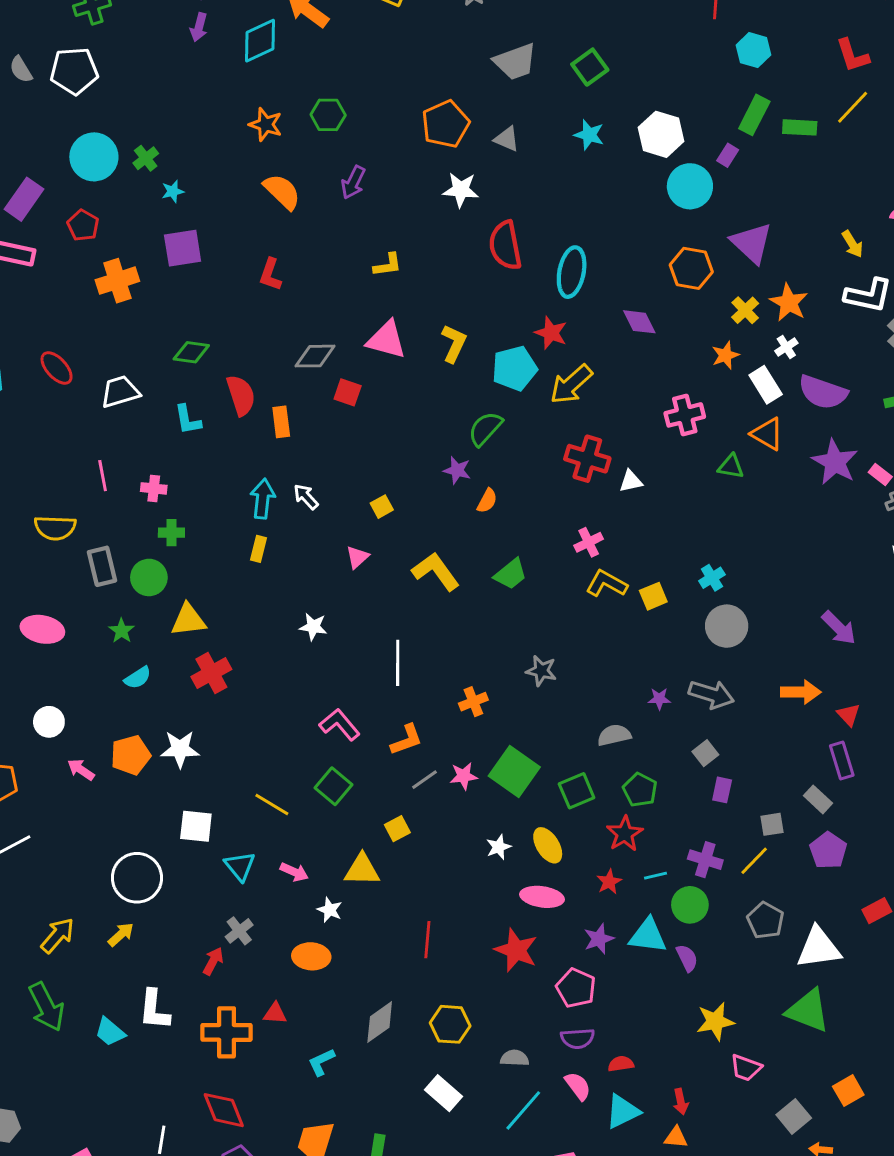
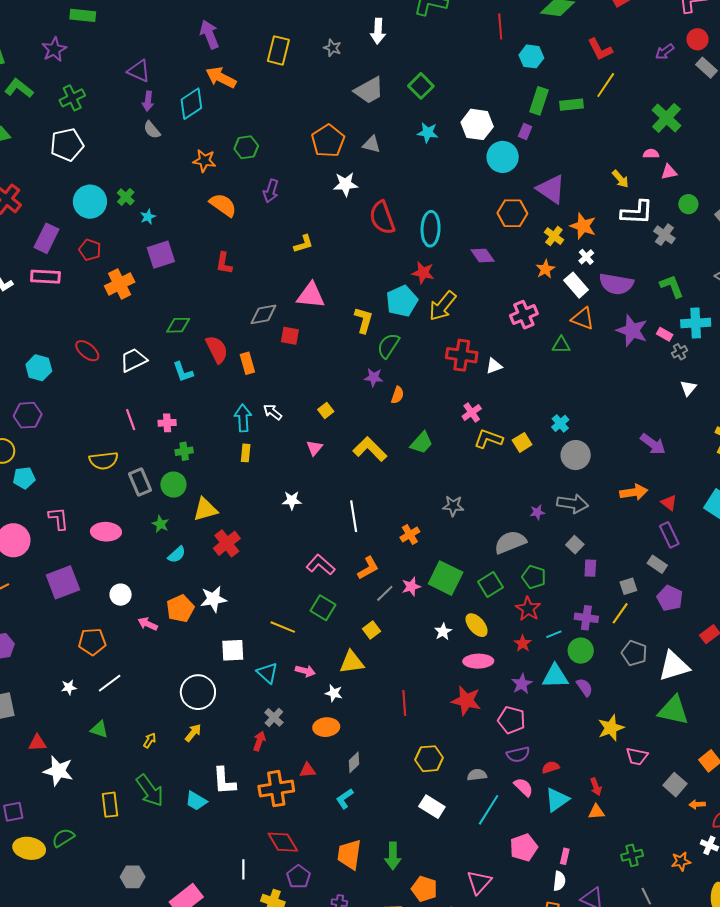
gray semicircle: (21, 69) -> (152, 130), moved
yellow L-shape: (454, 343) -> (364, 320), moved
gray semicircle: (614, 735) -> (510, 542), size x1.4
yellow arrow: (58, 935) -> (150, 740), size x0.6
gray diamond: (380, 1022) -> (354, 762), moved, size x0.7

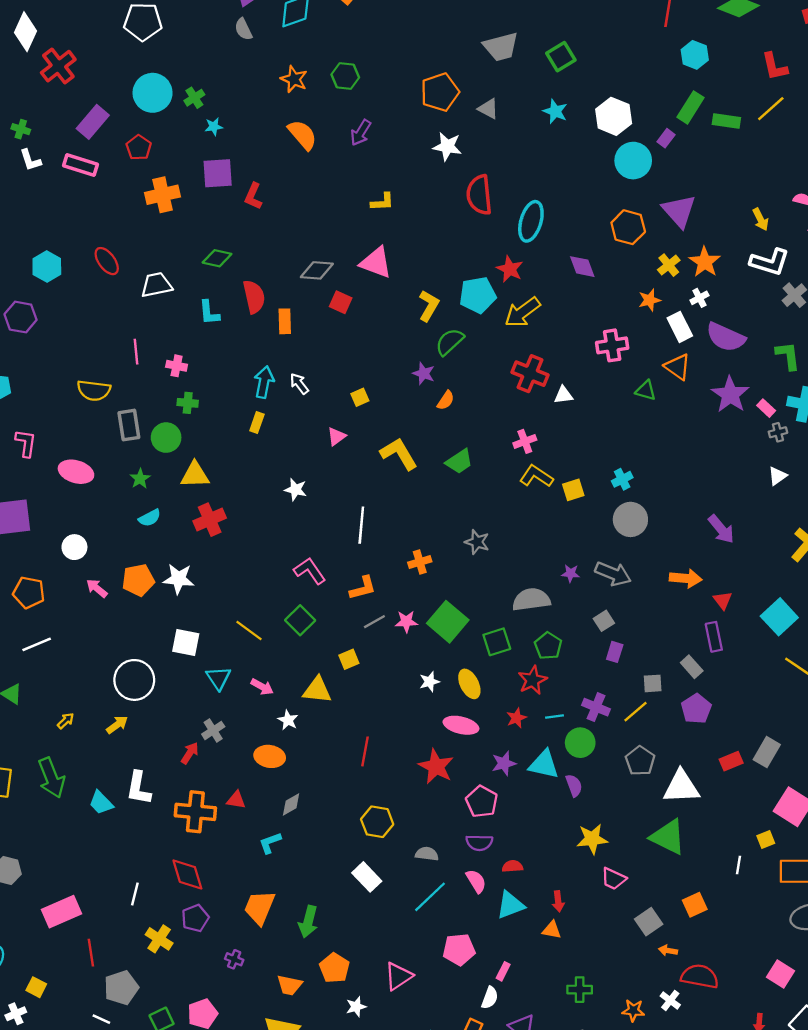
red L-shape: (224, 263) -> (253, 196), moved

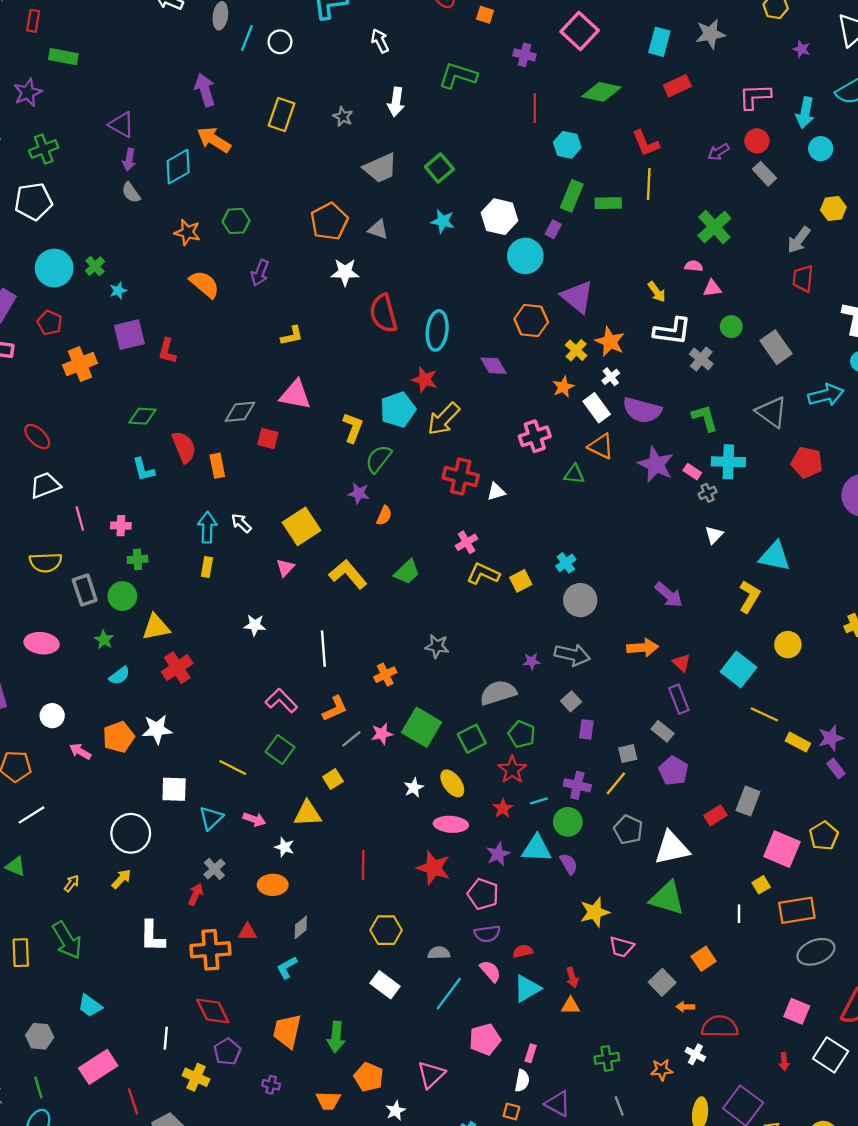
yellow line: (771, 109) -> (649, 184), turned -36
white trapezoid: (156, 285) -> (45, 485), moved
yellow square: (360, 397) -> (302, 526), size x2.0
cyan triangle: (218, 678) -> (211, 818), turned 30
cyan trapezoid: (101, 803) -> (90, 1006), moved

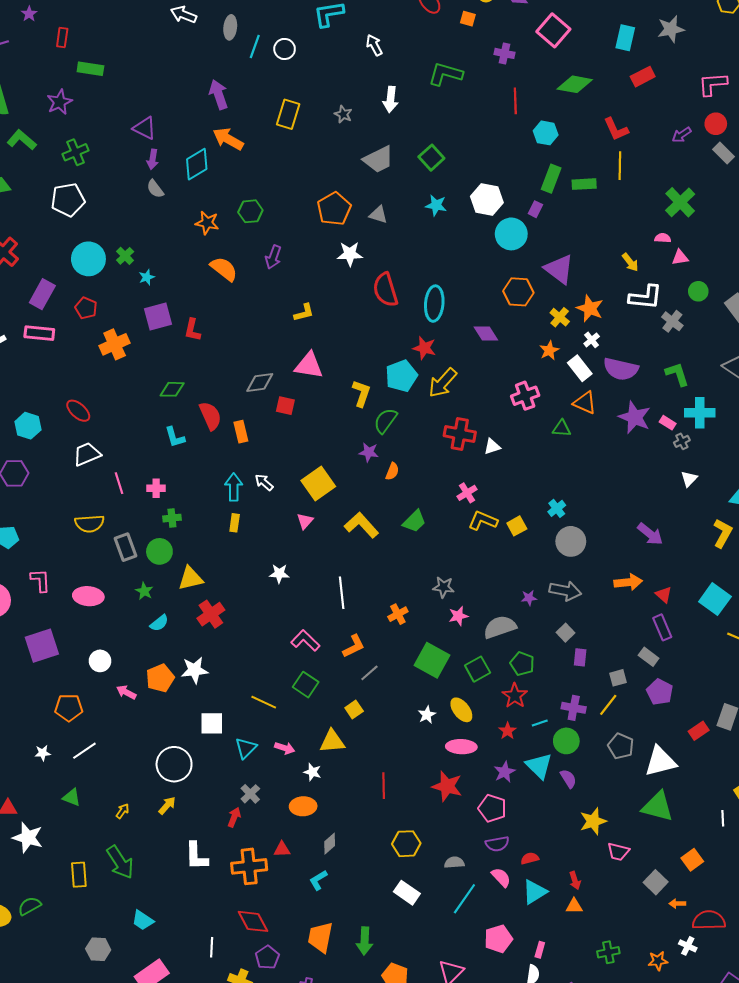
pink star: (382, 734) -> (458, 616), moved
cyan triangle: (537, 849) -> (539, 766), turned 44

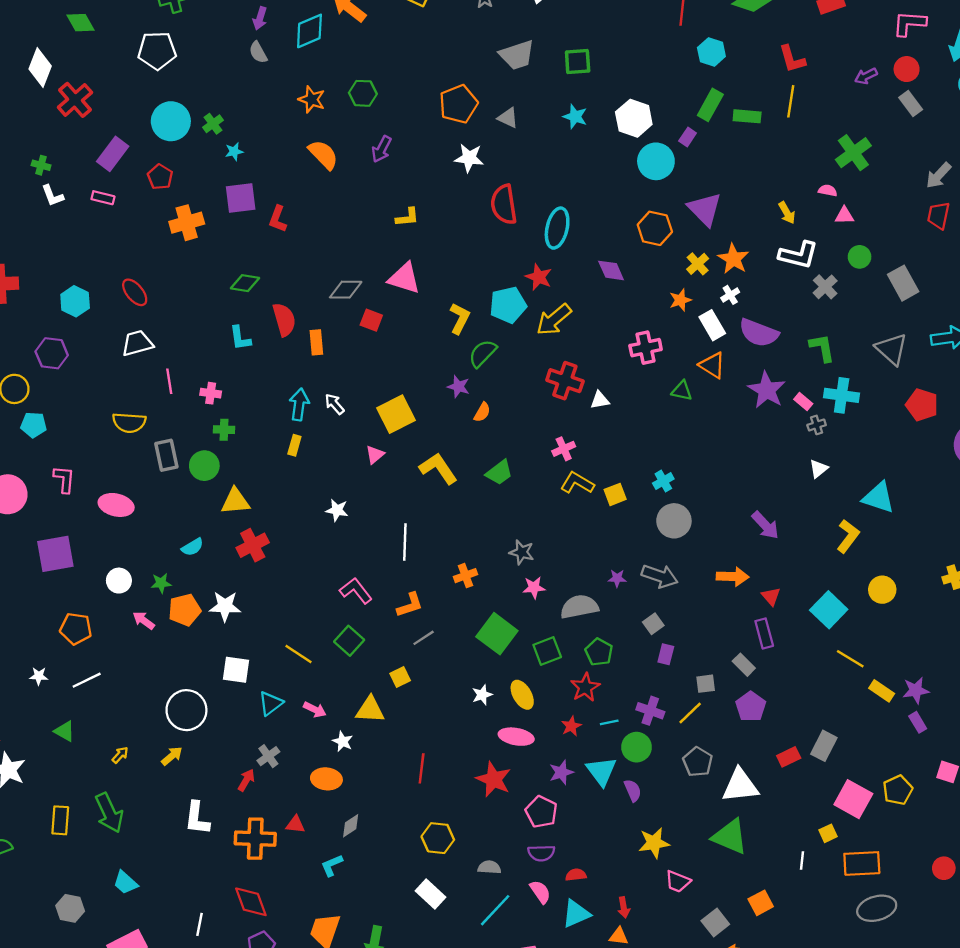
green square: (431, 158) -> (578, 61), turned 30
pink rectangle: (39, 333) -> (103, 198), size x0.7
green star: (144, 591) -> (161, 583), moved, turned 30

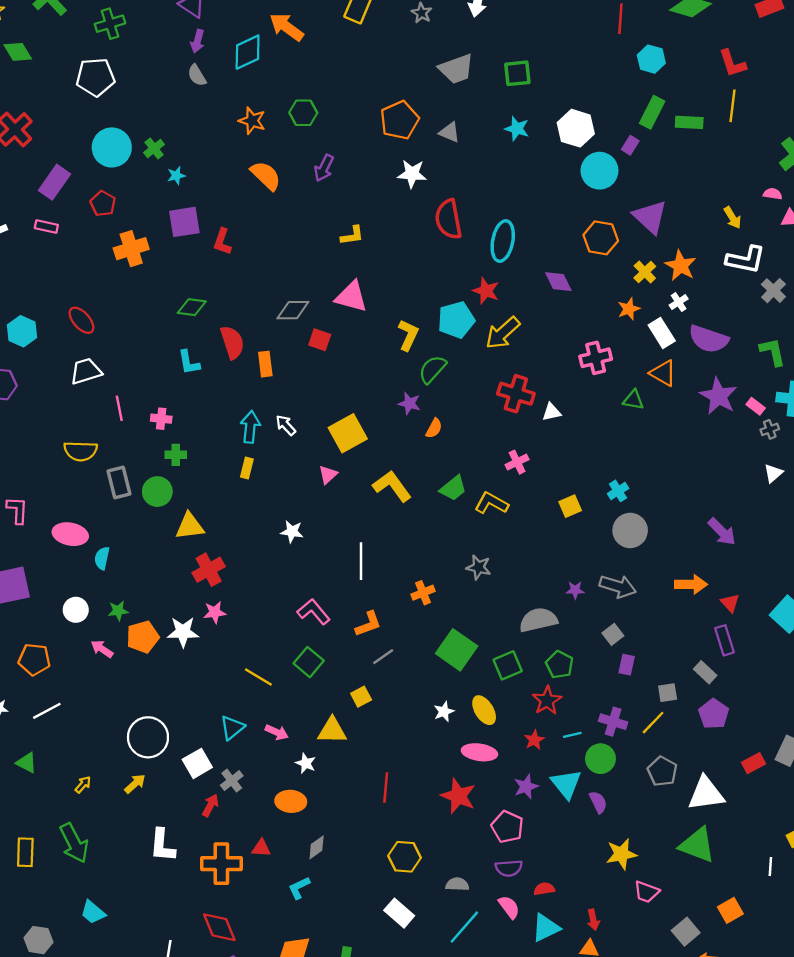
yellow L-shape: (577, 483) -> (491, 503), moved
cyan semicircle: (192, 547) -> (102, 558), moved, turned 135
pink star: (534, 587) -> (215, 612), moved
white square: (236, 670) -> (197, 763), moved, turned -36

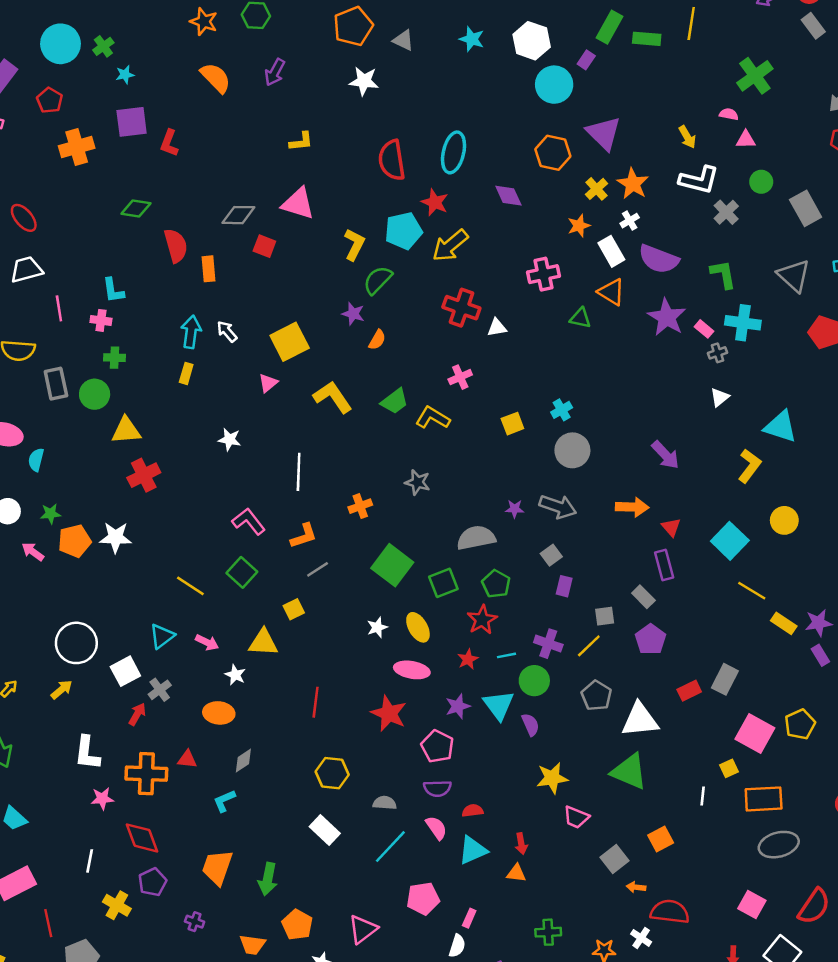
red semicircle: (448, 219) -> (392, 160), moved
cyan L-shape: (189, 362) -> (113, 290), moved
pink star: (215, 612) -> (102, 799), moved

